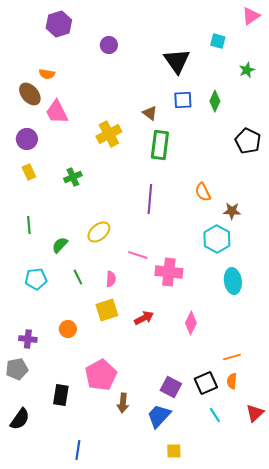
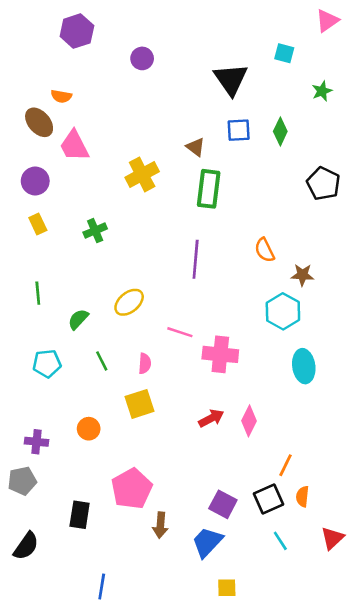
red arrow: (144, 318) -> (211, 418), moved
orange line: (232, 357) -> (286, 465), moved, turned -48

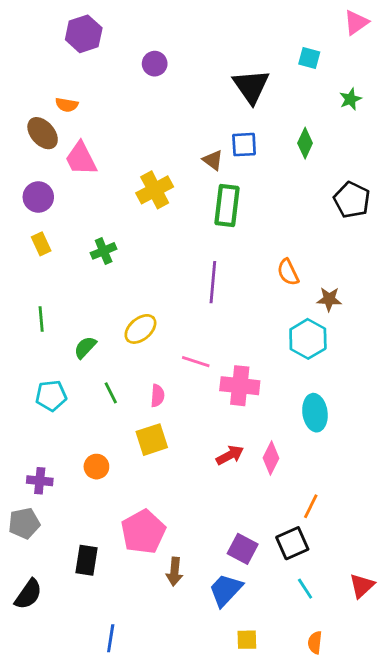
blue square: (239, 130) -> (244, 145), moved
cyan ellipse: (304, 366) -> (315, 413), moved
orange semicircle: (302, 496) -> (315, 643), moved

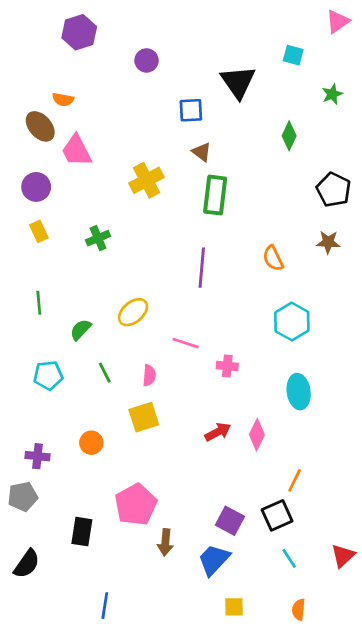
blue square: (244, 145) -> (191, 110), moved
brown star: (329, 299) -> (328, 242), moved
pink cross: (240, 386) -> (227, 366), size x0.6

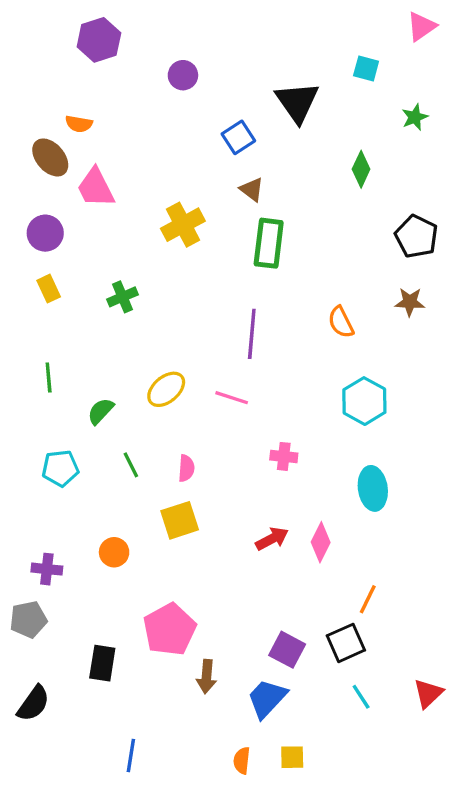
blue square: (191, 110) -> (238, 137), turned -30
pink line: (186, 343) -> (232, 398), moved
orange semicircle: (299, 610) -> (242, 761), moved

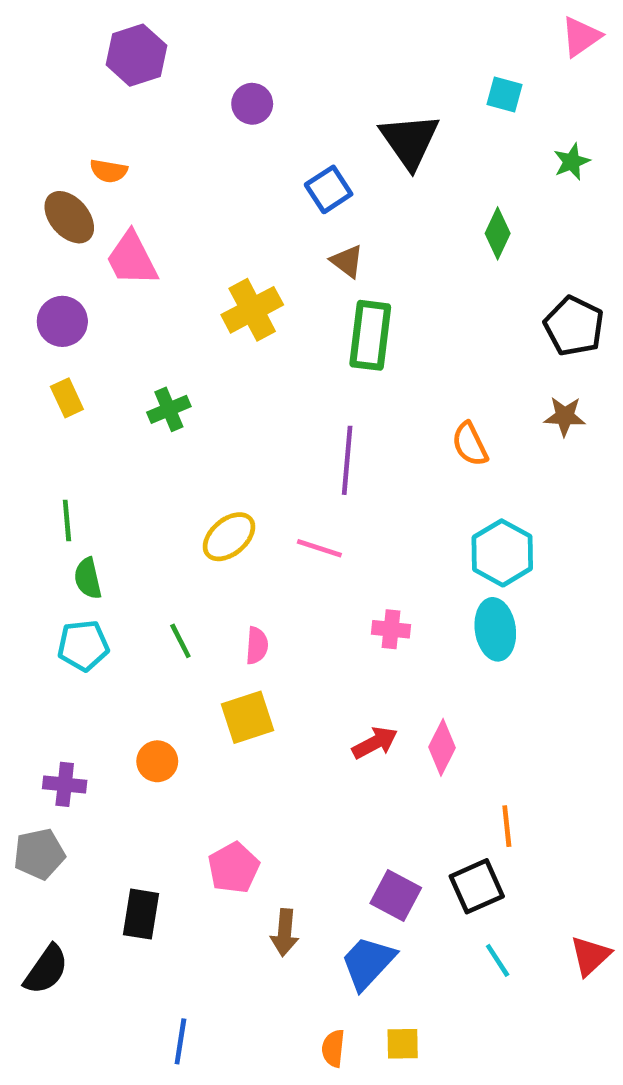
green semicircle: (101, 411) -> (88, 578), moved, turned -56
cyan ellipse: (373, 488) -> (495, 629), moved
orange line: (368, 599) -> (507, 826), turned -32
pink pentagon: (170, 630) -> (234, 868), size x0.7

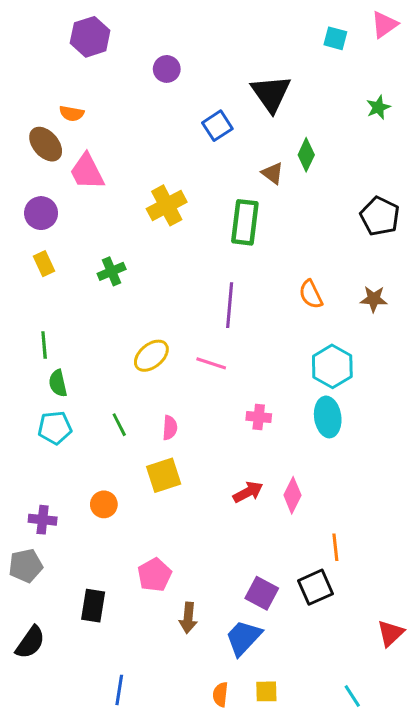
cyan square: (505, 95) -> (335, 38), moved
green diamond: (498, 233) -> (306, 155), moved
brown triangle: (347, 261) -> (273, 173), moved
brown star: (565, 416) -> (374, 299), moved
cyan line: (498, 960) -> (352, 696), moved

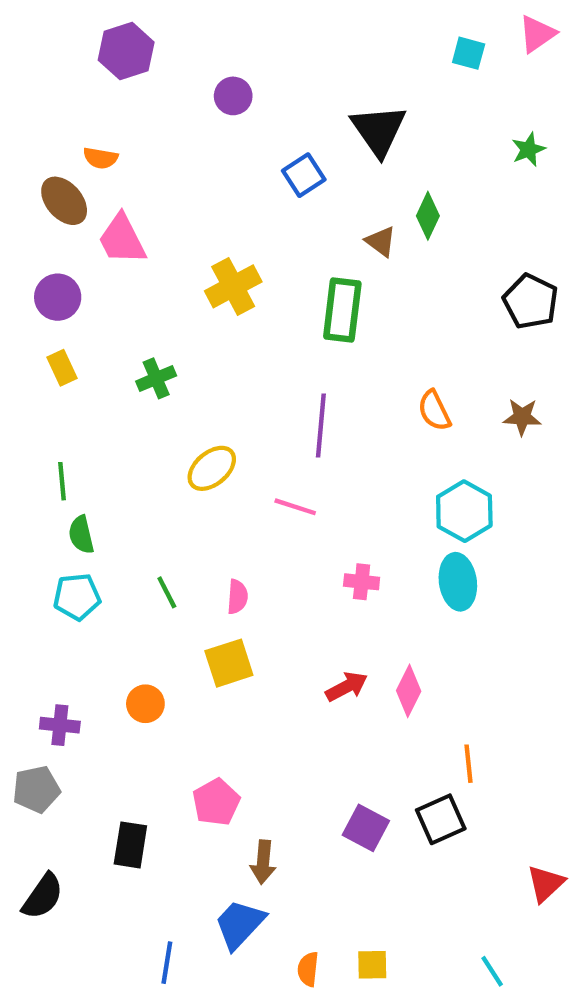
yellow ellipse: (151, 356) -> (212, 468), moved
blue trapezoid: (243, 638) -> (240, 924), moved

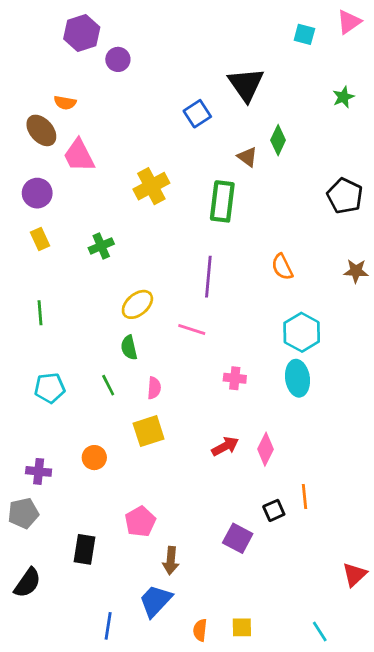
purple circle: (233, 96) -> (118, 59), moved
brown star: (522, 417) -> (356, 271), moved
green semicircle: (81, 535) -> (129, 348), moved
black square: (441, 819) -> (274, 510), moved, size x0.7

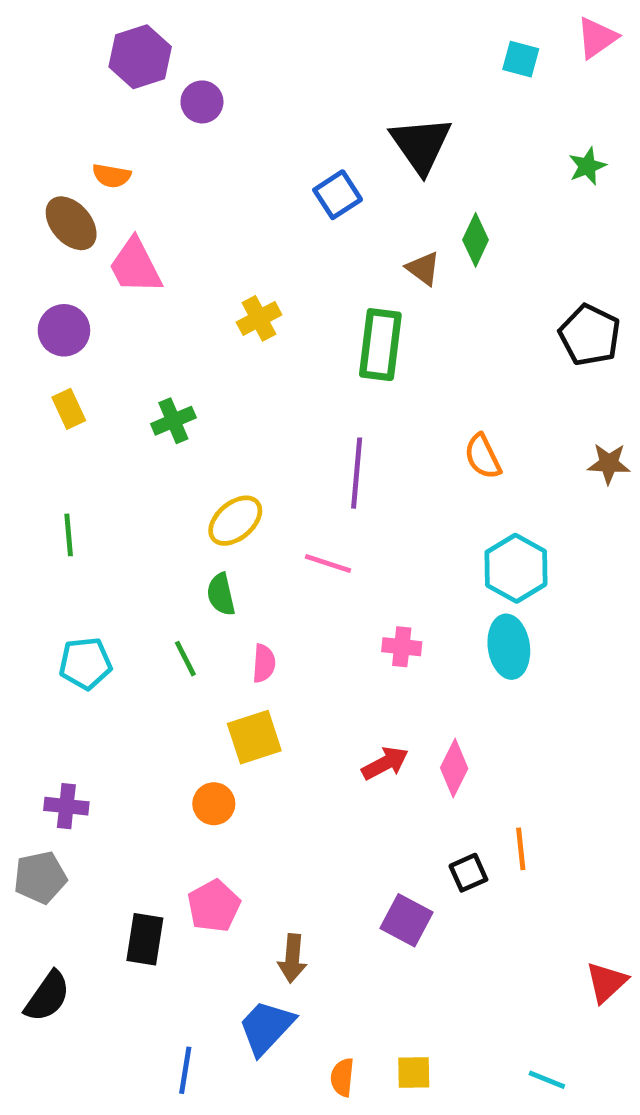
yellow cross: (151, 186) -> (259, 318), size x0.7
orange circle: (94, 458) -> (214, 804), moved
pink pentagon: (140, 522) -> (214, 906), moved
cyan line: (320, 632) -> (547, 1080), turned -35

